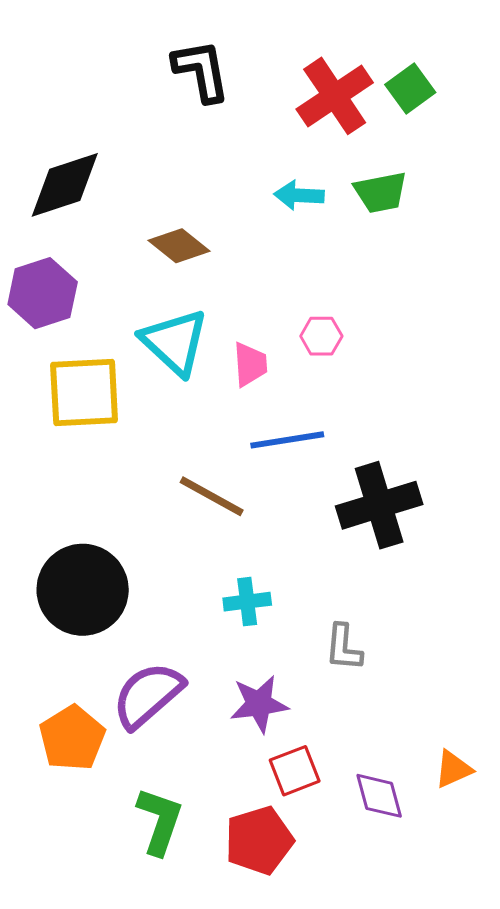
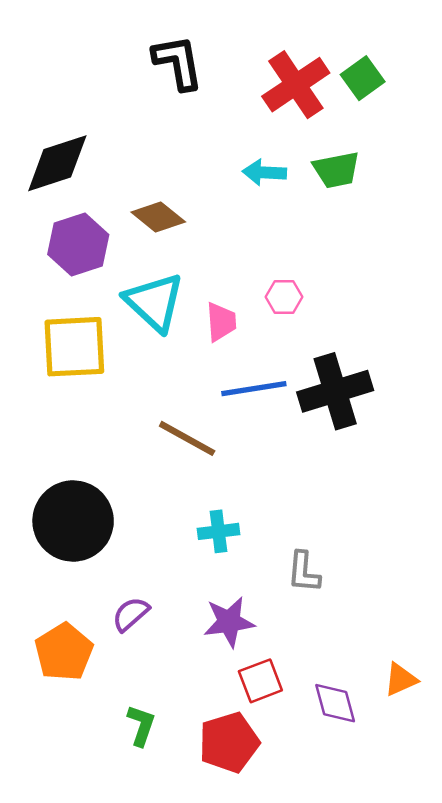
purple hexagon: (43, 293) -> (78, 245), moved
black cross: (379, 505) -> (335, 391), moved
purple semicircle: (148, 695) -> (131, 614), size x0.6
green L-shape: (160, 821) -> (141, 725), size x0.7

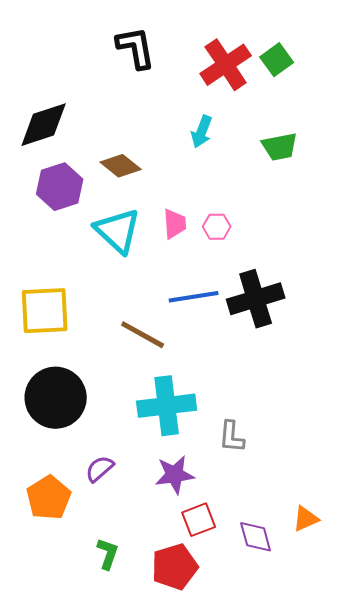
green trapezoid: (336, 170) -> (280, 147), moved
cyan arrow: (264, 172) -> (202, 132), turned -72
pink trapezoid: (221, 322) -> (175, 224), moved
yellow square: (74, 347) -> (45, 311), moved
cyan cross: (218, 531) -> (167, 406), size x1.8

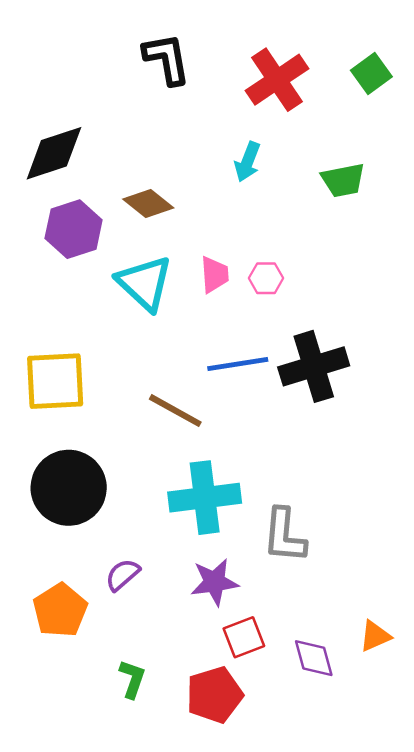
green square: (277, 60) -> (371, 74), moved
gray L-shape: (232, 437) -> (284, 536), size x1.4

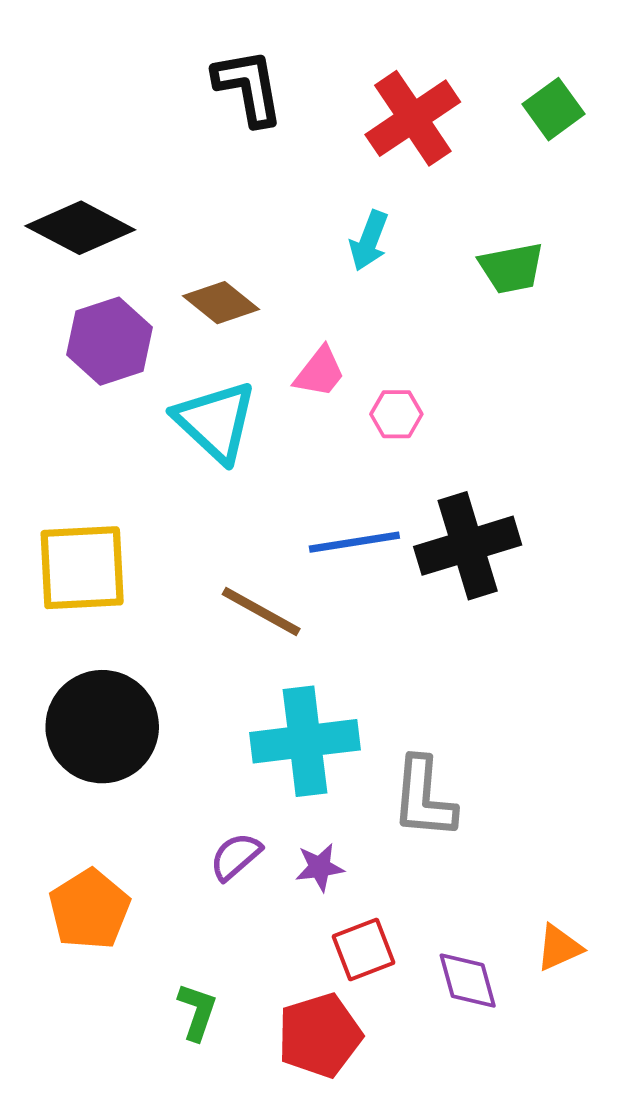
black diamond: (54, 153) -> (80, 228), turned 46
pink trapezoid: (214, 275) -> (320, 372), moved, turned 42
purple semicircle: (123, 575) -> (236, 856), moved
purple star: (214, 582) -> (320, 867), size x0.7

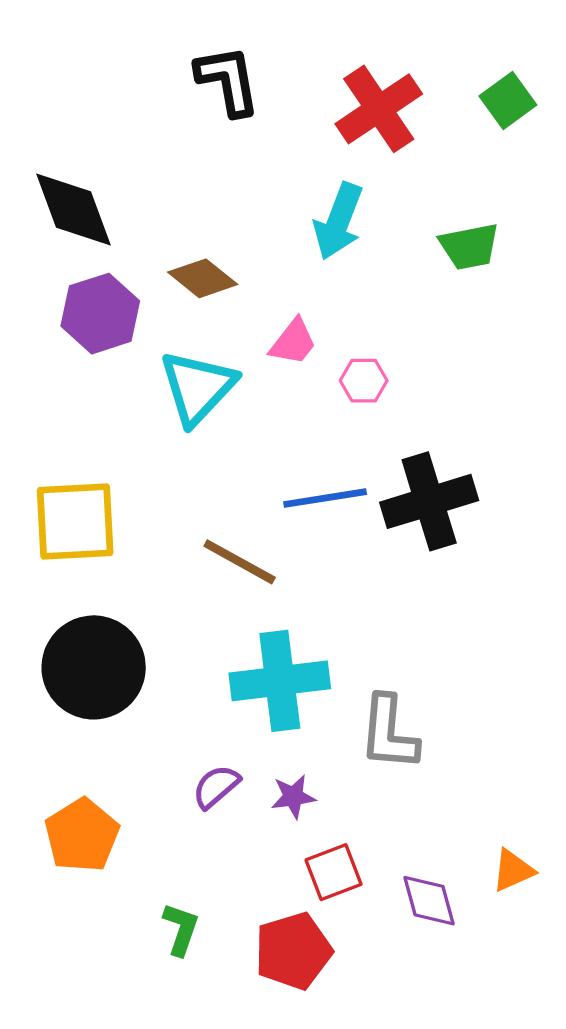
black diamond: (80, 228) -> (73, 210), turned 42
cyan arrow: (369, 241) -> (339, 221), size x1.4
cyan triangle: (215, 421) -> (198, 387), turned 30

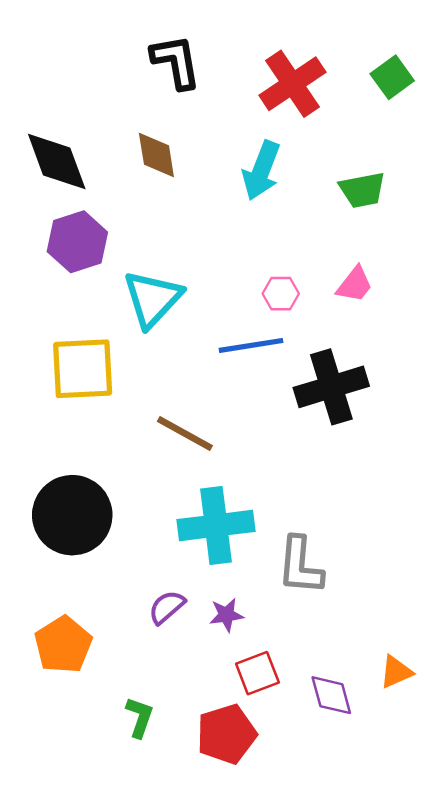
brown diamond: (203, 278) -> (156, 155), moved, turned 42
pink trapezoid: (293, 342) -> (355, 285), moved
blue line: (325, 498) -> (251, 345), moved
yellow square: (75, 522) -> (83, 369), moved

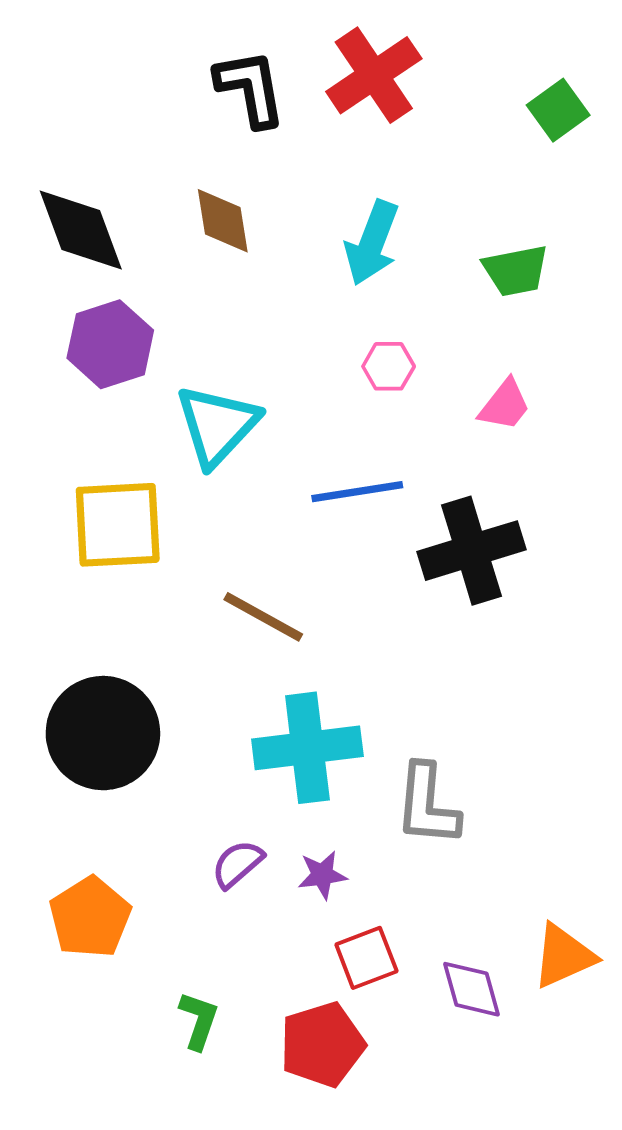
red cross: (292, 84) -> (374, 75), moved
pink hexagon: (281, 294) -> (389, 366), moved
orange triangle: (396, 672) -> (564, 956), size x1.4

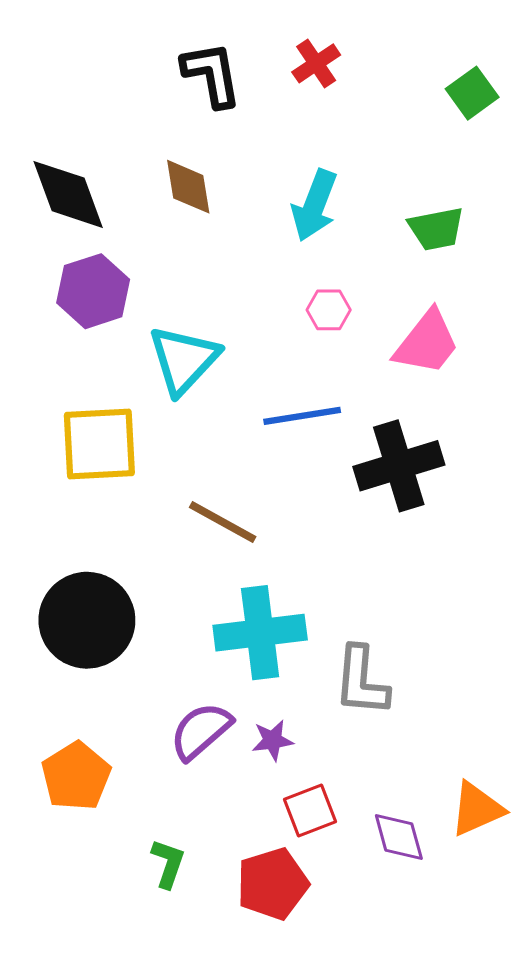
red cross: (374, 75) -> (316, 63), size x0.6
pink trapezoid: (505, 405) -> (427, 343), size x1.5
purple semicircle: (237, 864) -> (201, 731), size x1.4

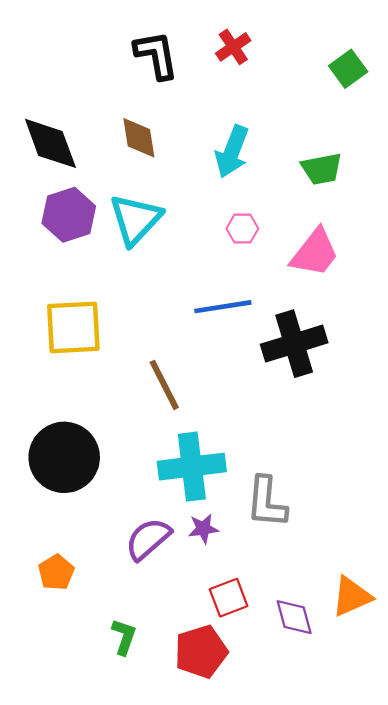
cyan triangle: (184, 360) -> (135, 219), moved
brown line: (223, 522) -> (164, 385), turned 34
purple star: (272, 740) -> (203, 529), moved
orange pentagon: (76, 776) -> (56, 572), size x0.7

